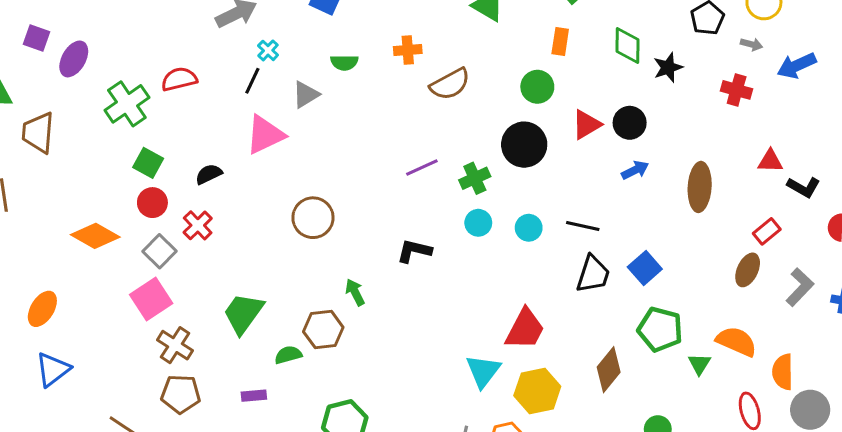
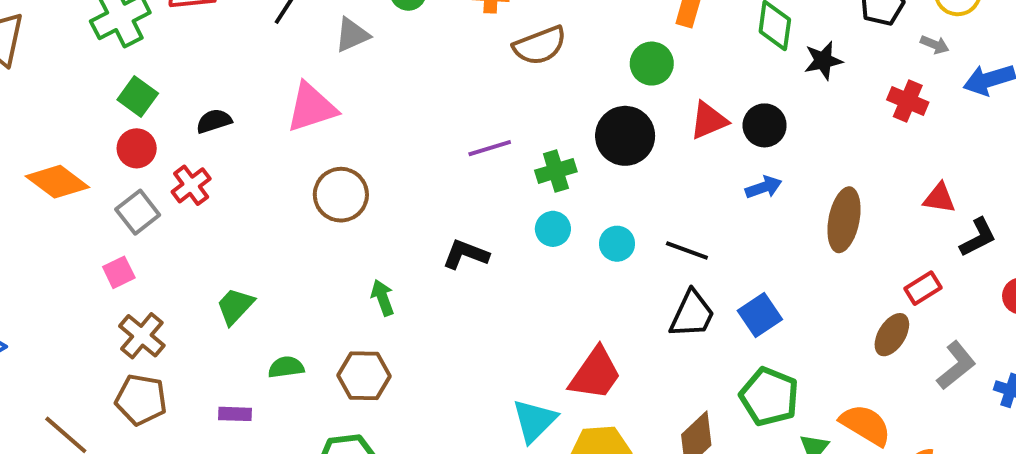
pink triangle: (265, 135) -> (311, 107), moved
black L-shape: (804, 187) -> (978, 237), turned -64
pink square: (151, 299) -> (119, 272), size x0.6
green trapezoid: (243, 313) -> (235, 306), size x0.7
brown hexagon: (323, 329) -> (364, 376), moved

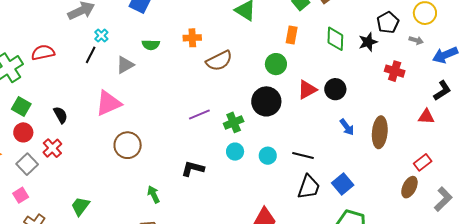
black star: (823, 61) -> (368, 42), moved
red cross: (908, 101) -> (395, 71), moved
black semicircle: (214, 121) -> (60, 115), turned 84
blue arrow: (764, 187) -> (347, 127), moved, turned 78
black L-shape: (978, 237) -> (442, 91), moved

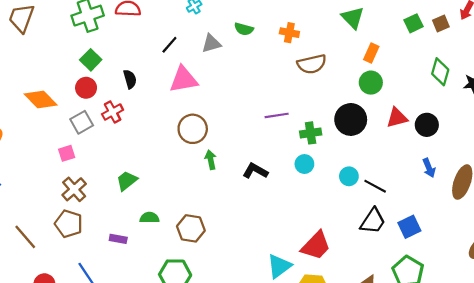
orange rectangle: (292, 35) -> (371, 53), moved
black line: (91, 55) -> (169, 45), moved
cyan circle: (268, 156) -> (349, 176), moved
green arrow: (154, 194) -> (211, 160), moved

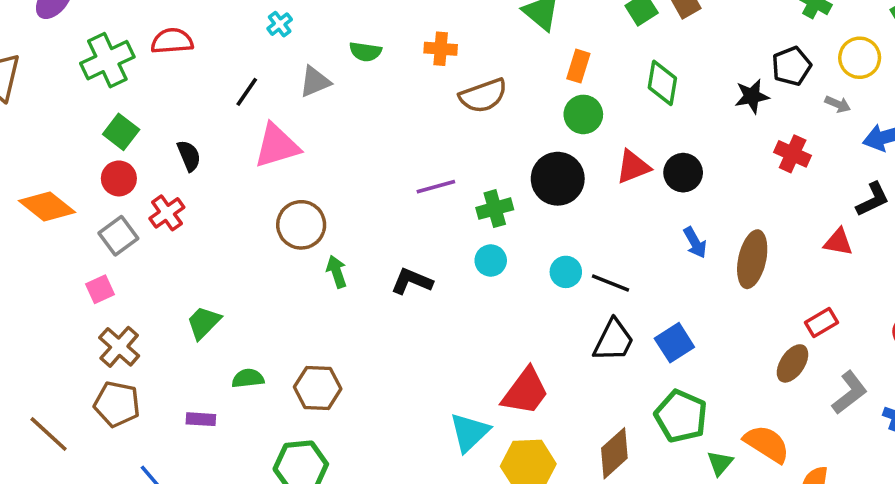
green diamond: (440, 72) -> (662, 83), moved

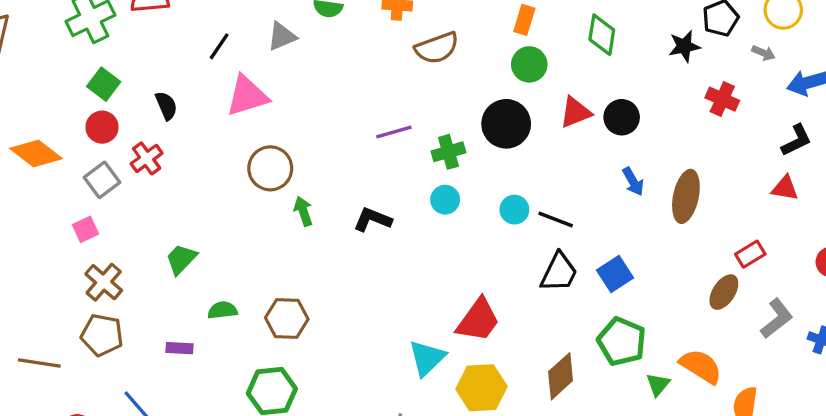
red triangle: (838, 242) -> (785, 188), moved
brown line: (49, 434) -> (39, 363), turned -33

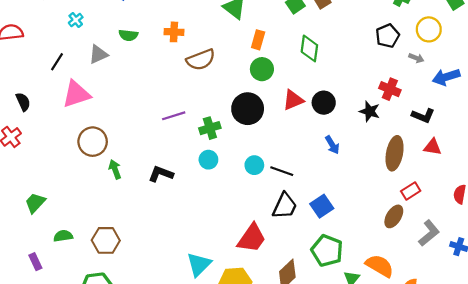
black star: (684, 46) -> (370, 111), moved, turned 30
black L-shape: (796, 140) -> (423, 116), moved, turned 50
brown ellipse: (686, 196) -> (395, 153), moved
red trapezoid: (478, 320) -> (252, 238), moved
purple rectangle: (180, 348) -> (35, 262), turned 63

